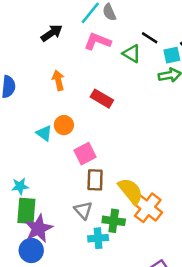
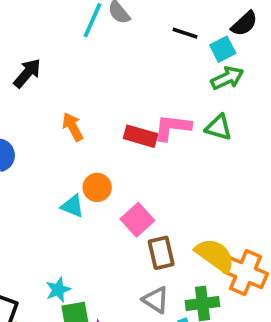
black arrow: (52, 33) -> (27, 73), moved
pink L-shape: (98, 41) -> (172, 127), moved
green triangle: (132, 54) -> (219, 127), moved

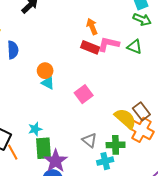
green arrow: (227, 78) -> (142, 19), turned 42
orange arrow: (73, 127) -> (92, 27), moved
orange circle: (97, 187) -> (45, 71), moved
brown rectangle: (161, 253) -> (141, 111), moved, turned -30

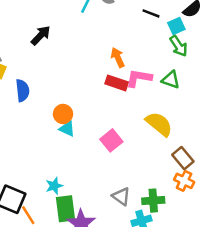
green arrow: (142, 19) -> (179, 46), turned 36
yellow semicircle: (125, 119) -> (159, 124), moved
orange cross: (142, 130) -> (184, 181), size x0.7

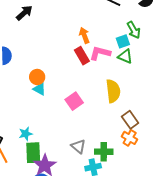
cyan square: (176, 26) -> (123, 41), moved
red rectangle: (117, 83) -> (82, 56), turned 36
yellow semicircle: (159, 124) -> (113, 91), turned 40

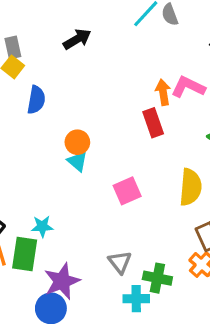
pink L-shape: (100, 53) -> (188, 87), moved
green rectangle: (33, 153) -> (25, 254), moved

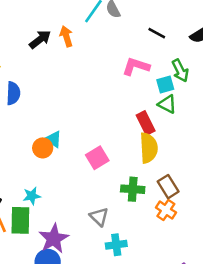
orange arrow: (163, 92) -> (66, 36), moved
red rectangle: (153, 123) -> (146, 123), moved
orange circle: (77, 142) -> (43, 148), moved
green cross: (157, 278) -> (133, 189), moved

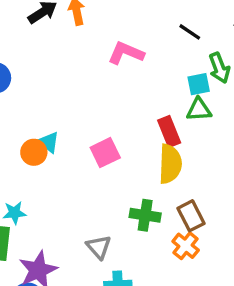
black line: (157, 33) -> (190, 32), moved
pink L-shape: (136, 66) -> (126, 53), moved
green triangle: (167, 104) -> (199, 110), turned -36
pink square: (97, 158) -> (105, 153), moved

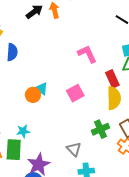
pink L-shape: (126, 53) -> (87, 54), moved, turned 45
green cross: (145, 215) -> (101, 129), turned -30

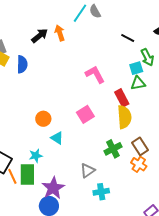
blue semicircle: (12, 52) -> (22, 64), moved
cyan triangle: (41, 89) -> (57, 138), moved
gray triangle: (74, 149) -> (88, 171), turned 42

